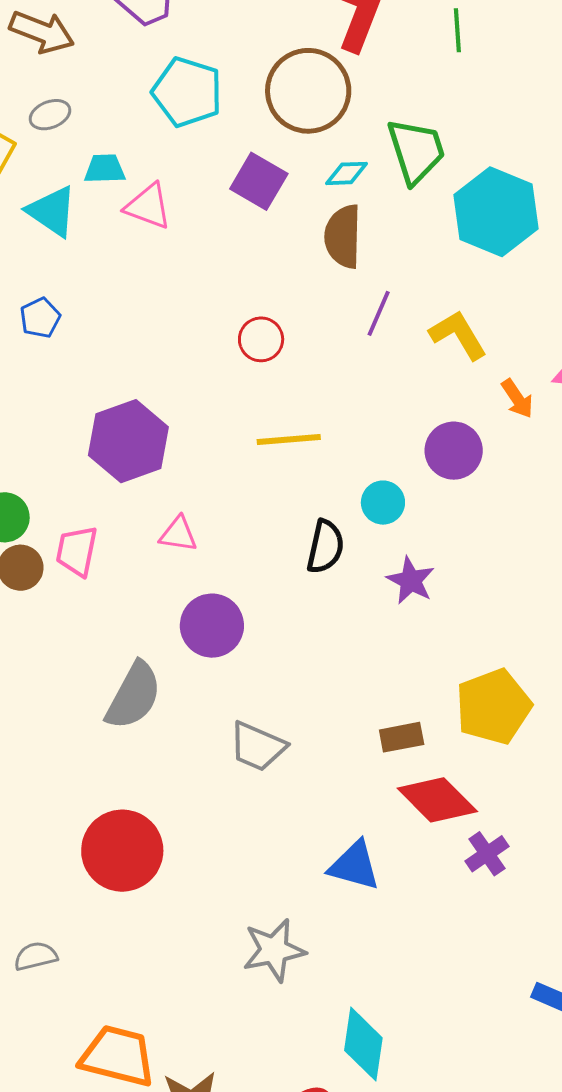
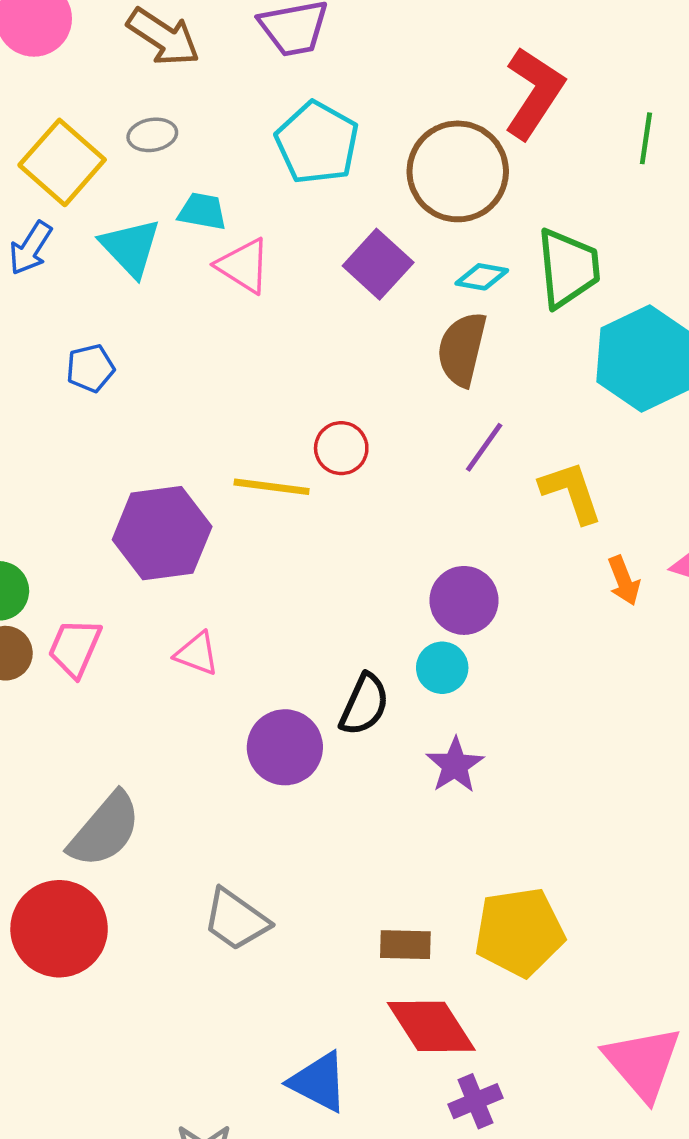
yellow line: (289, 440) -> (272, 487), moved
purple circle: (454, 451) -> (464, 600), moved
purple circle: (212, 626) -> (285, 747), moved
red circle: (122, 851) -> (59, 929), moved

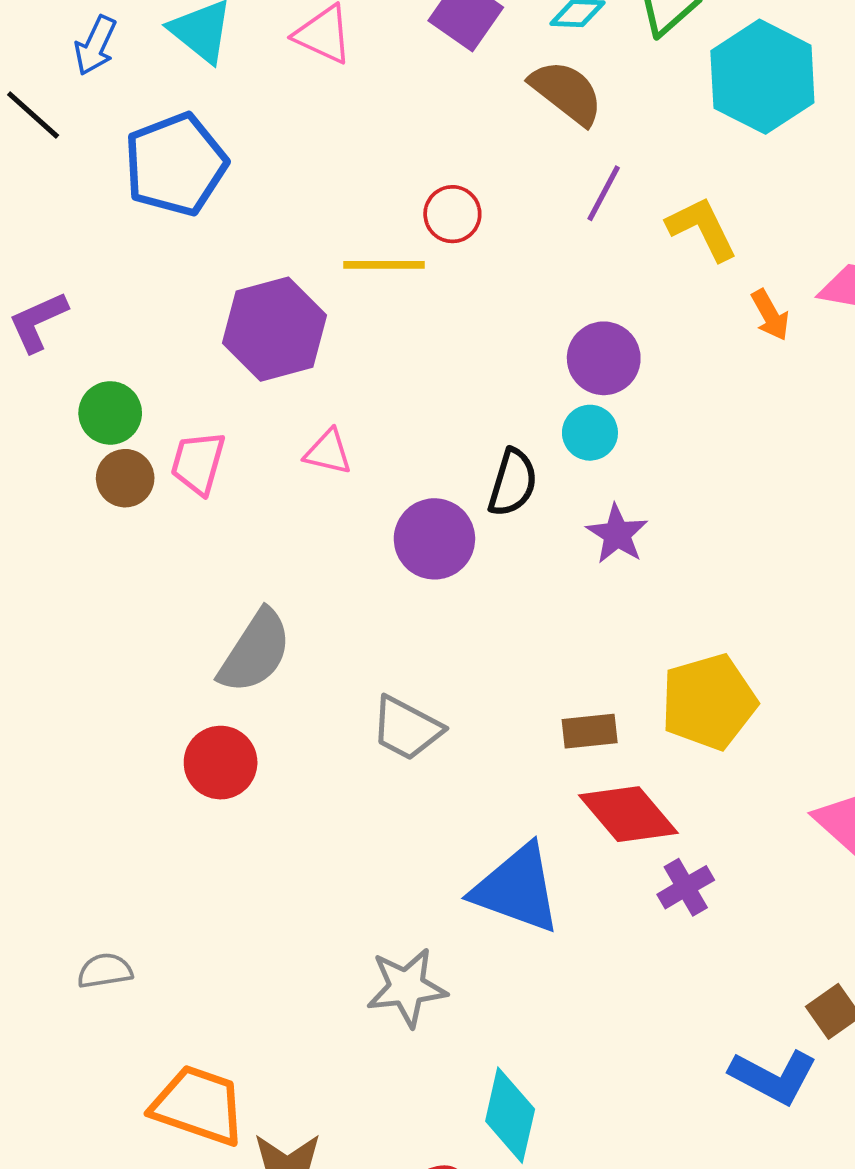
brown semicircle: (462, 349) -> (566, 92), turned 122
blue pentagon: (90, 368) -> (175, 164), size x2.0
red circle: (59, 929) -> (221, 763), size x0.7
blue triangle: (319, 1082) -> (517, 889), size x1.4

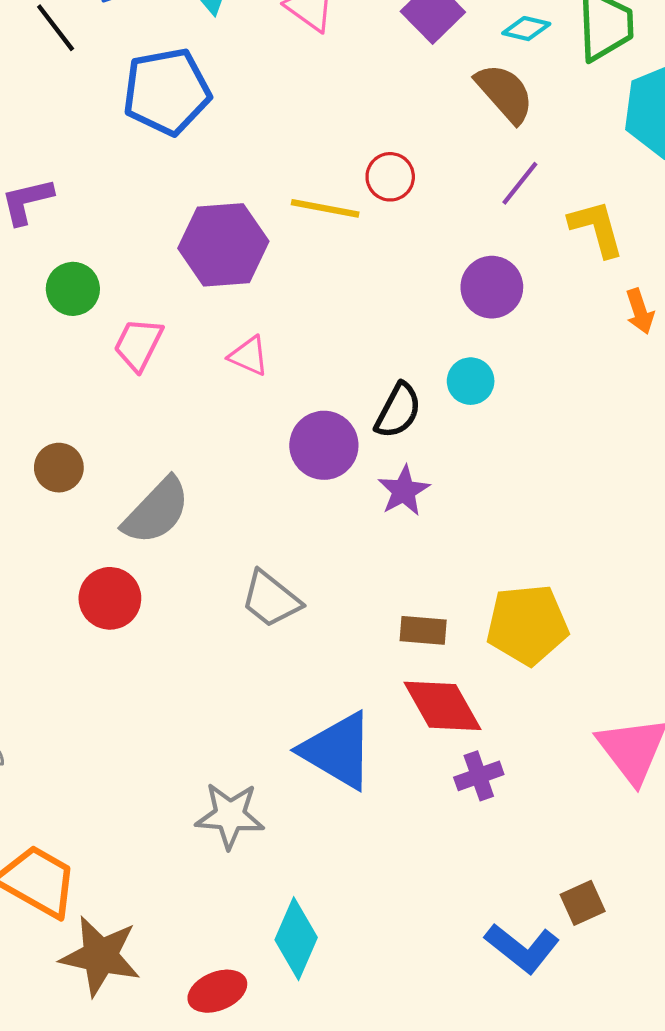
purple circle: (604, 358) -> (492, 287), moved
brown circle: (125, 478) -> (59, 468), moved
purple star: (617, 534) -> (404, 491), moved

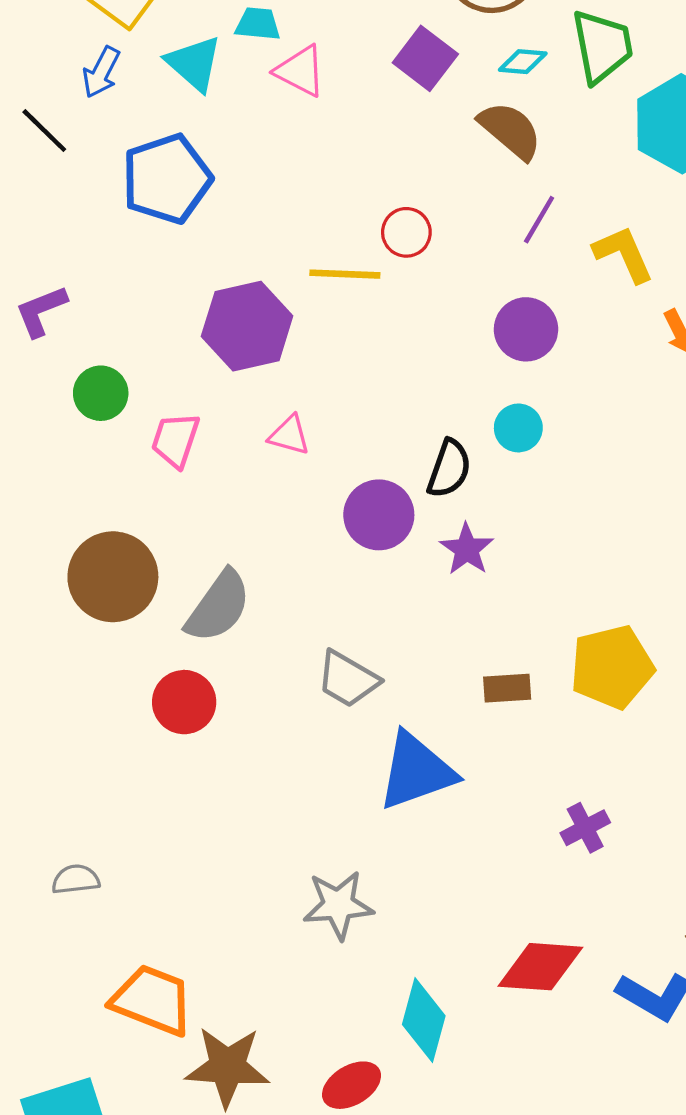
brown circle: (59, 468) -> (113, 577), size x1.8
red diamond: (442, 706) -> (540, 967), moved, turned -48
blue triangle: (338, 751) -> (416, 771), moved, turned -42

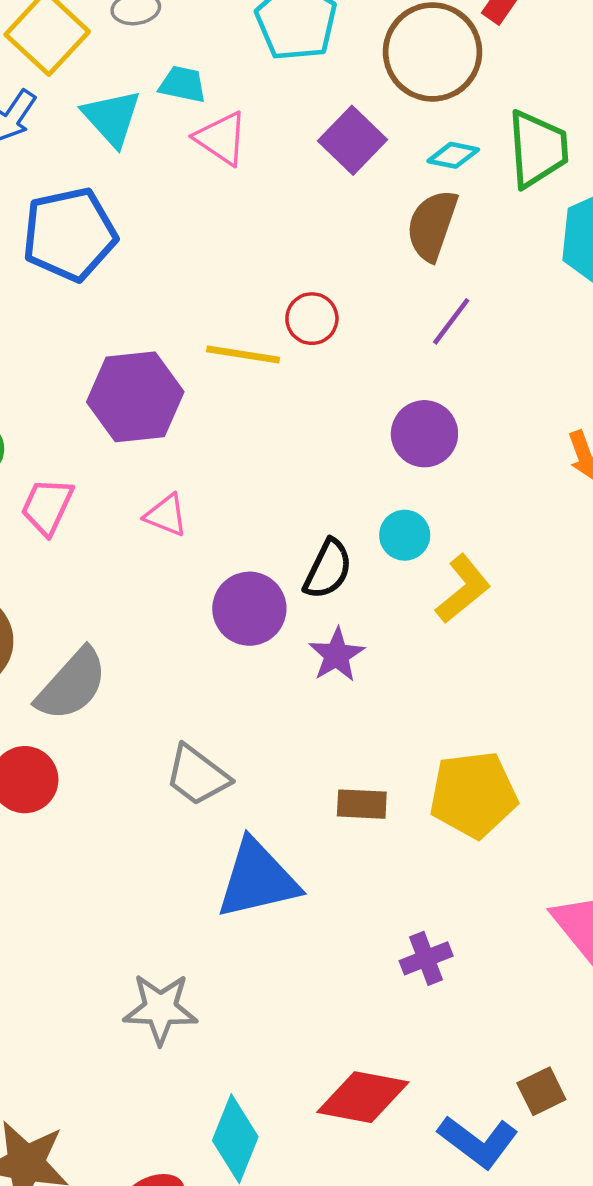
brown semicircle: (510, 130) -> (432, 225), turned -118
yellow L-shape: (624, 254) -> (463, 589), moved, turned 68

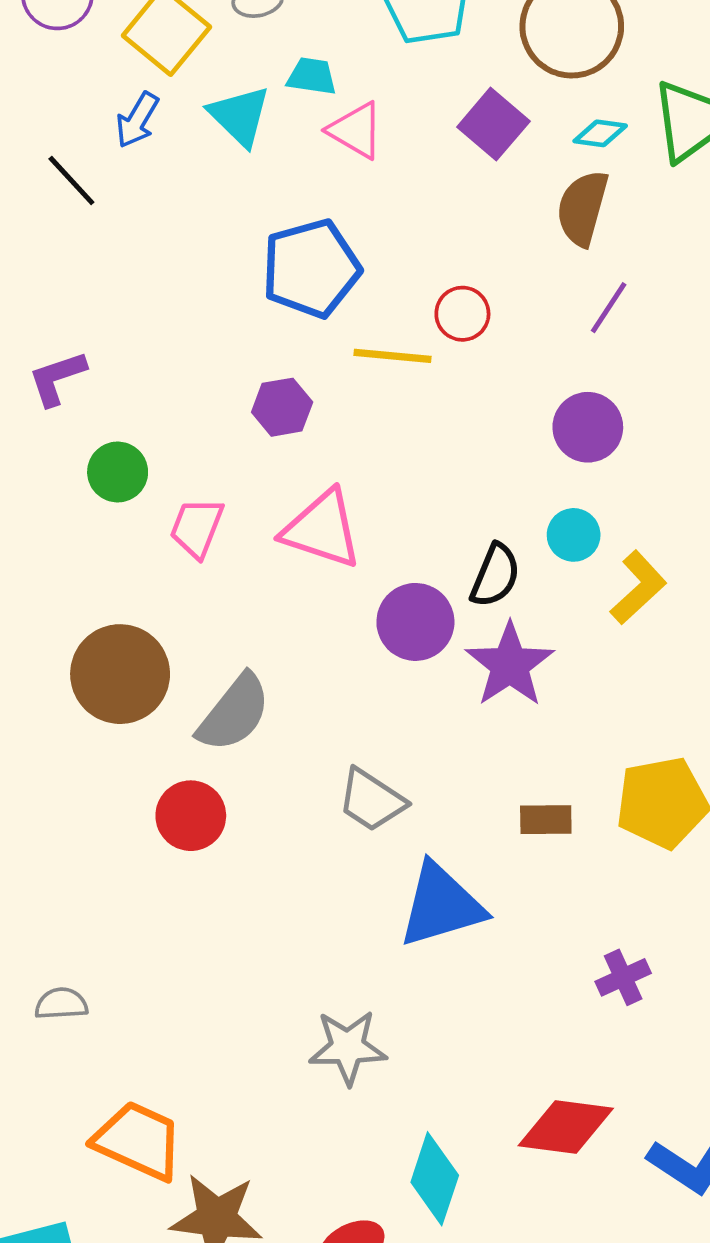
blue pentagon: (69, 234) -> (311, 268), moved
purple hexagon: (135, 397) -> (282, 407), size x0.6
pink triangle: (166, 515) -> (322, 529), size x1.8
purple star: (336, 655) -> (510, 665), size x1.5

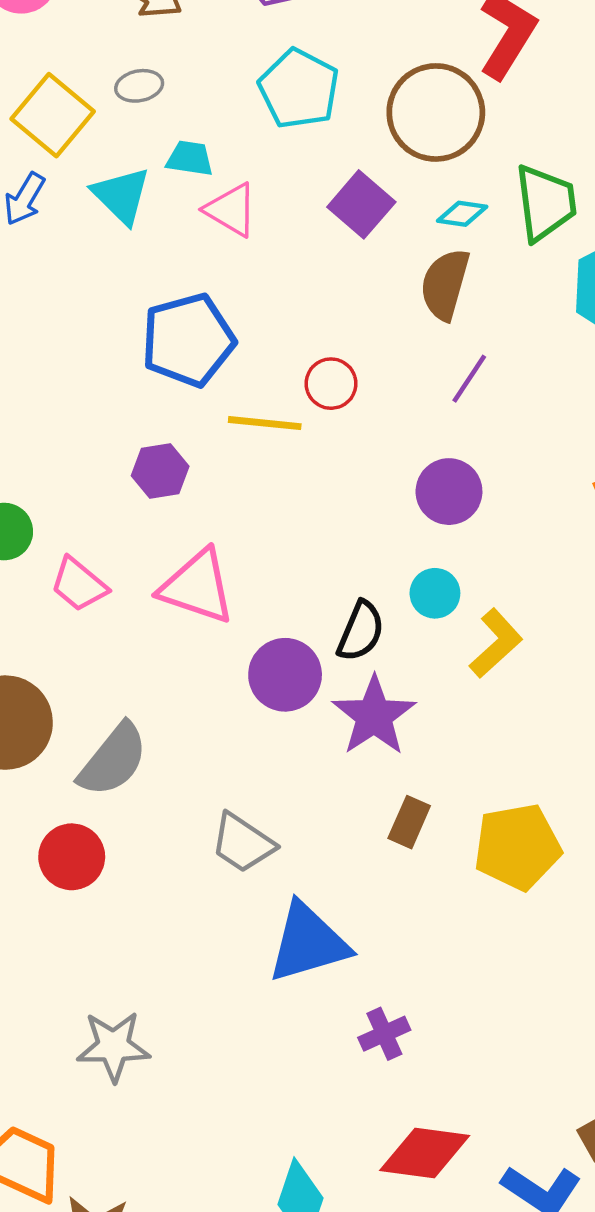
pink trapezoid: (197, 528) -> (79, 585), turned -72
brown rectangle: (546, 820) -> (409, 822), moved, turned -66
purple cross: (623, 977) -> (384, 1034), moved
gray star: (348, 1047) -> (113, 1046), moved

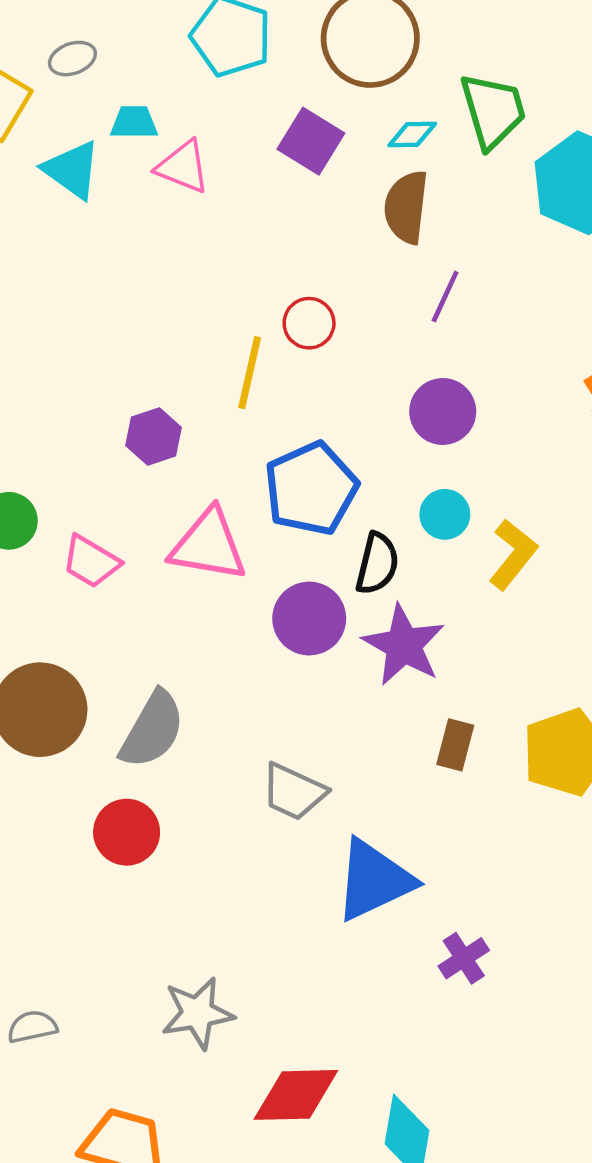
blue pentagon: (188, 340) -> (311, 489), moved
yellow line: (265, 423) -> (250, 373), turned -74
red diamond: (425, 1153) -> (296, 1095), moved

